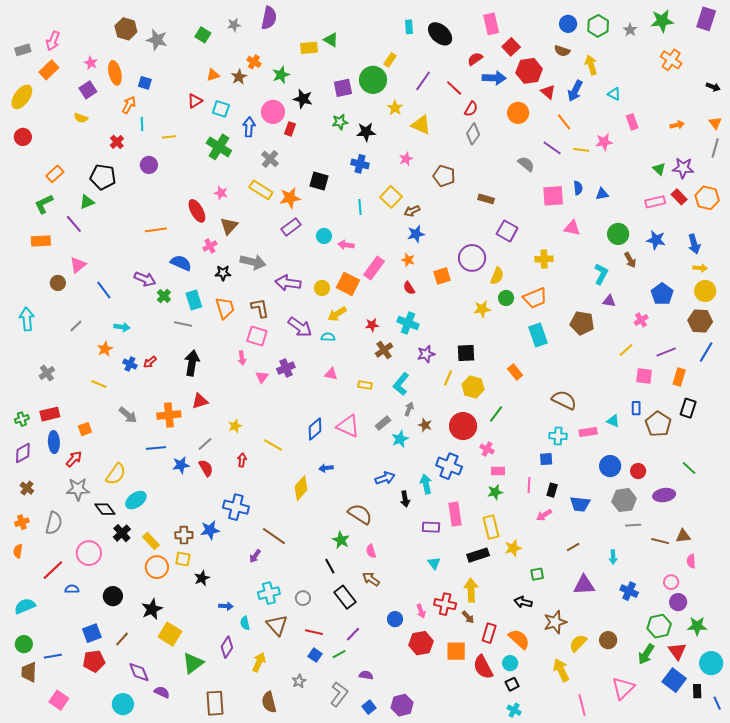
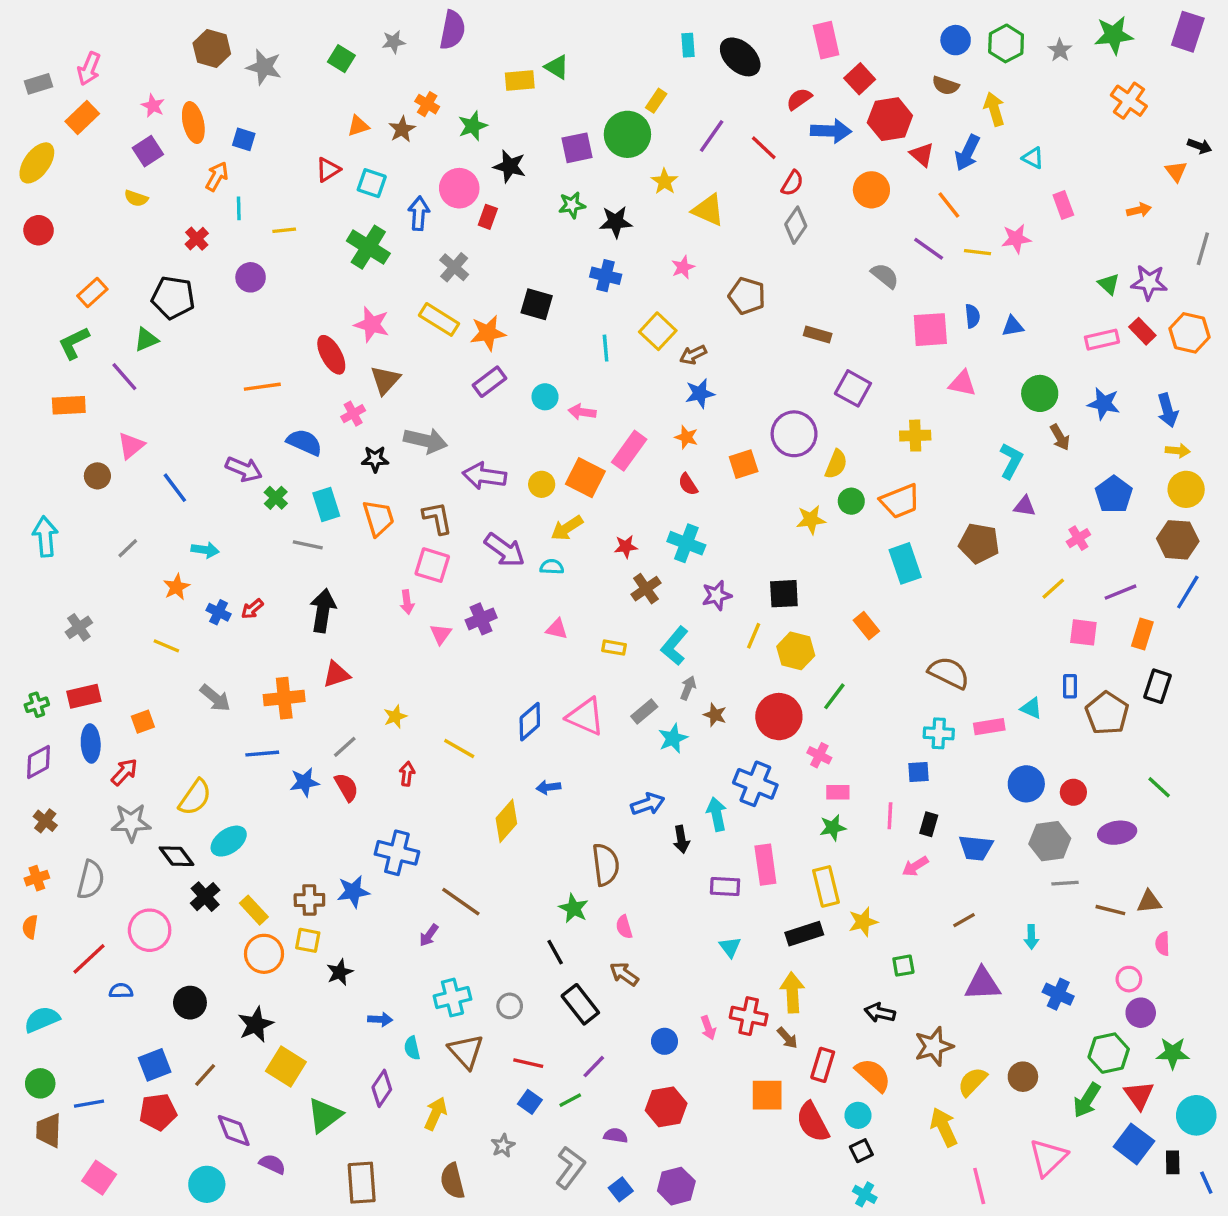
orange triangle: (715, 123) -> (1176, 171), moved
pink star: (221, 193) -> (372, 324), size x1.5
brown semicircle: (360, 514) -> (606, 865), turned 50
red hexagon: (421, 643) -> (666, 1107), moved

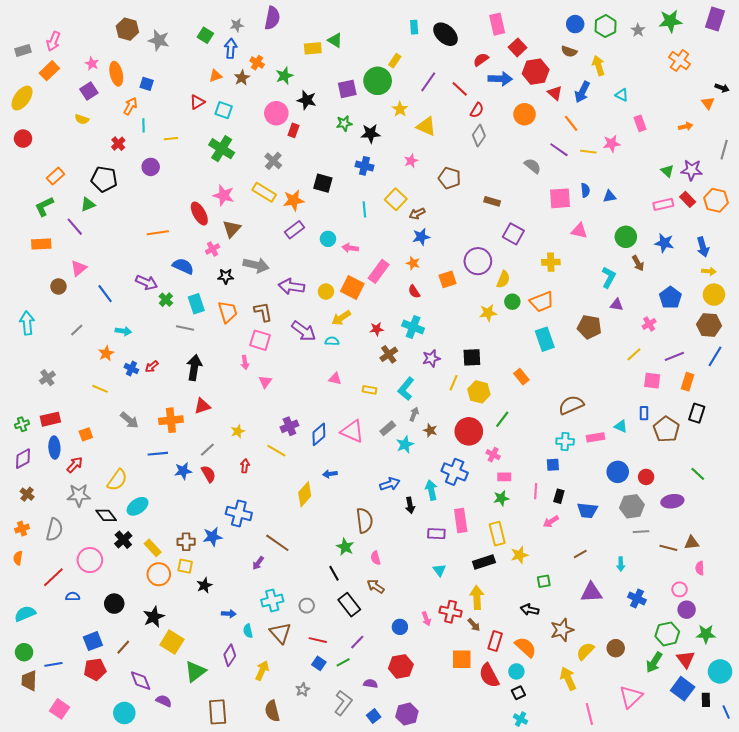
blue arrow: (419, 213) -> (231, 48), moved
purple cross: (481, 619) -> (289, 426), moved
brown semicircle: (949, 673) -> (571, 405), turned -50

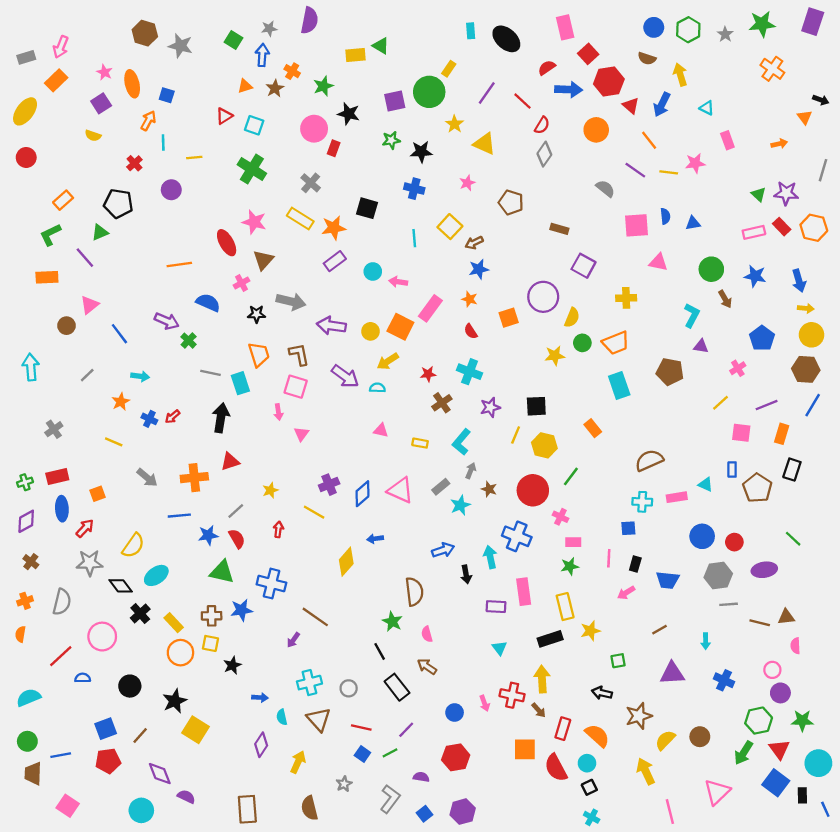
cyan rectangle: (196, 304) -> (240, 383), moved
green triangle: (195, 671) -> (222, 572), moved, turned 50

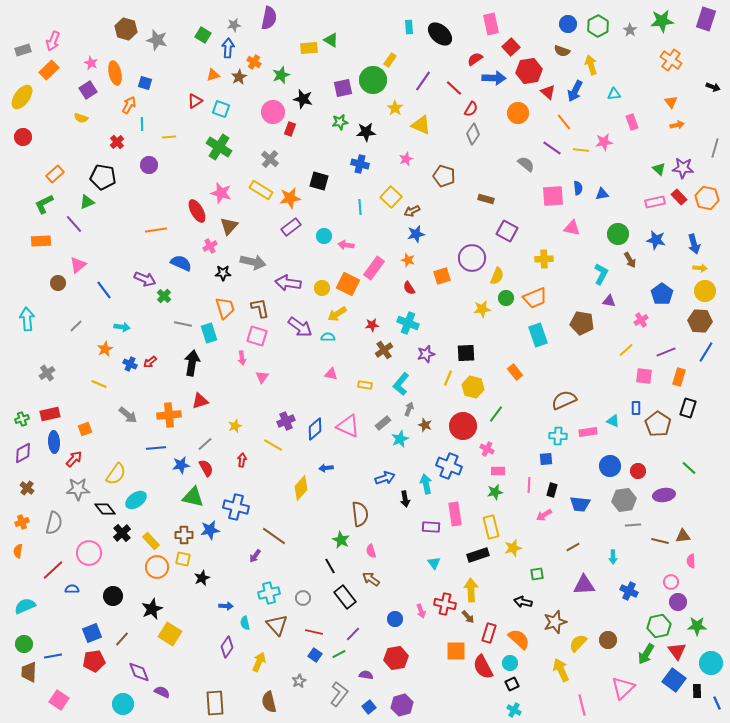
cyan triangle: (707, 108) -> (614, 94), turned -32
orange triangle: (805, 117) -> (671, 102), moved

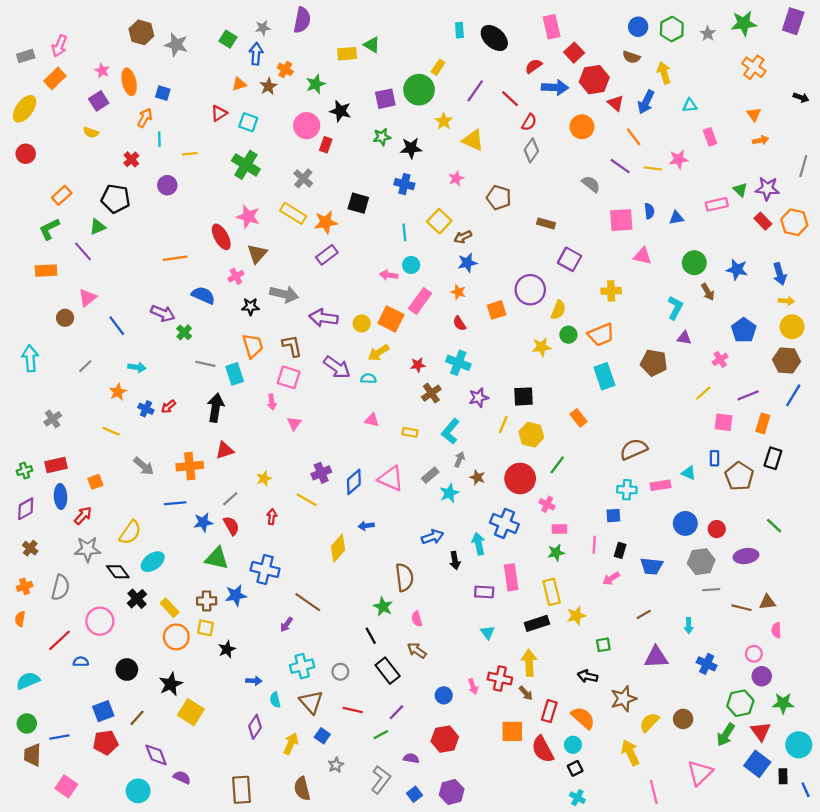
pink rectangle: (655, 202) -> (717, 204), moved
cyan circle: (324, 236) -> (411, 265), moved
blue square: (315, 655) -> (322, 736), moved

